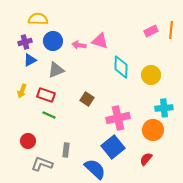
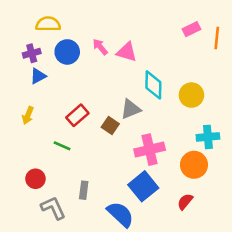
pink rectangle: (151, 31) -> (191, 29), moved
pink arrow: (79, 45) -> (100, 47), moved, turned 40
gray triangle: (56, 70) -> (131, 109), moved
red rectangle: (46, 95) -> (77, 115), moved, turned -60
gray L-shape: (42, 164) -> (53, 208), turned 45

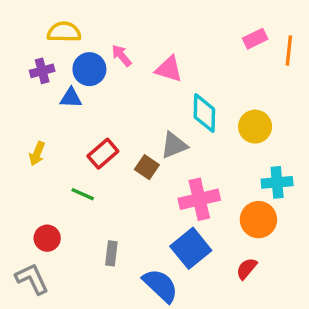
pink arrow: (100, 47) -> (122, 56), moved
blue triangle: (38, 76) -> (71, 98), moved, turned 30
gray L-shape: (53, 208) -> (32, 279), moved

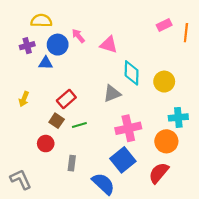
brown square: (147, 167) -> (57, 121), moved
green line: (83, 194) -> (79, 125), moved, turned -40
red circle: (47, 238) -> (46, 144), moved
red semicircle: (247, 269) -> (159, 173), size x1.5

